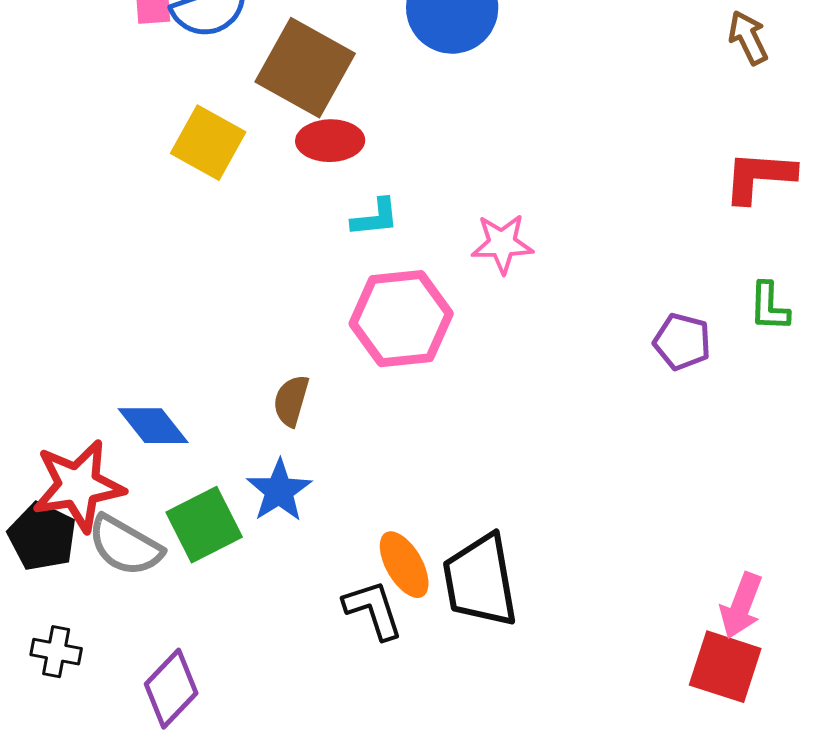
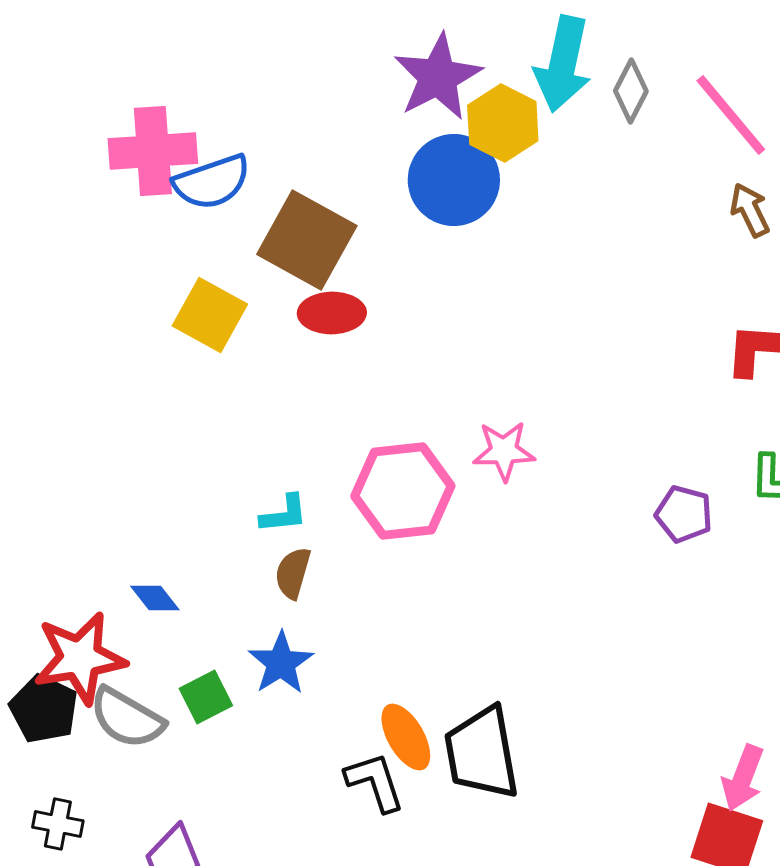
cyan L-shape: (375, 218) -> (284, 514), moved
pink star: (502, 244) -> (504, 451), moved
blue diamond: (153, 426) -> (155, 598), size x0.7
green square: (204, 525) -> (206, 697), size x0.7

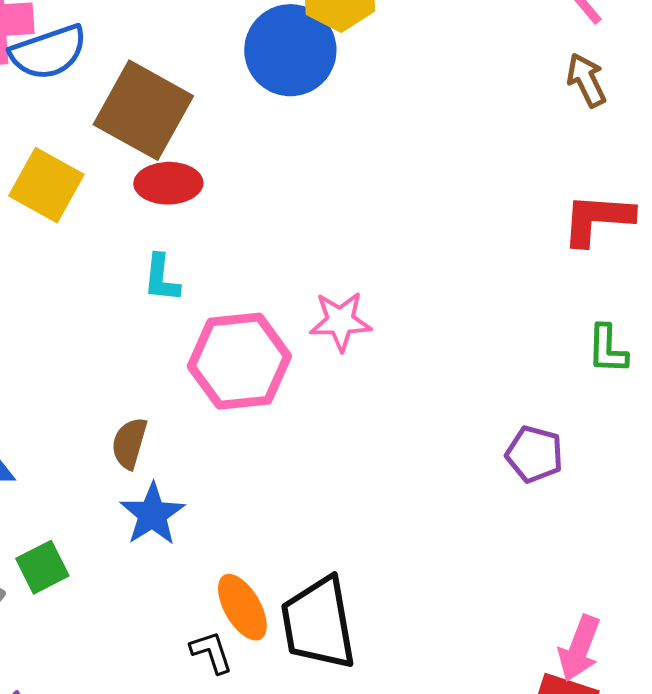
cyan L-shape: (284, 514) -> (161, 278), moved, turned 102
purple pentagon: (684, 514) -> (534, 454), moved
blue star: (281, 663) -> (152, 514), moved
black L-shape: (375, 782) -> (211, 652), size x0.7

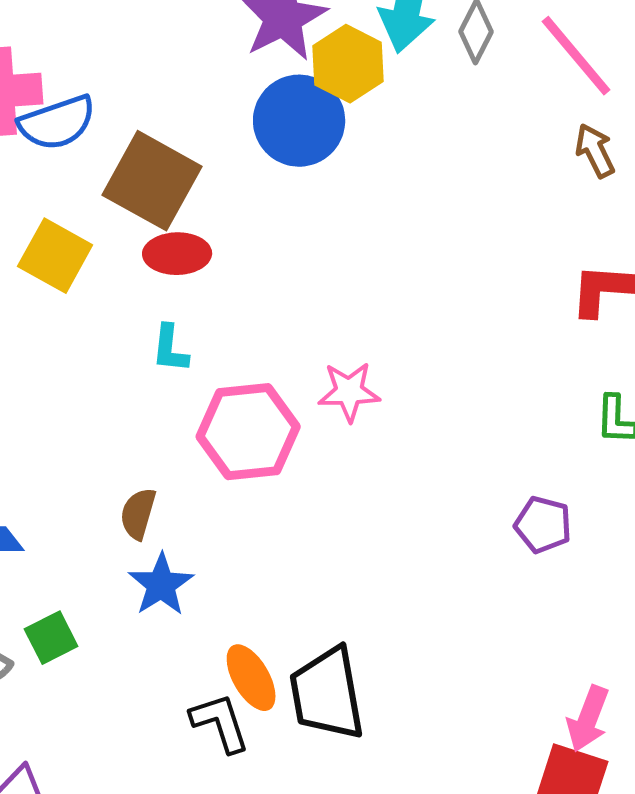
black L-shape: (211, 652) -> (220, 723), size x1.4

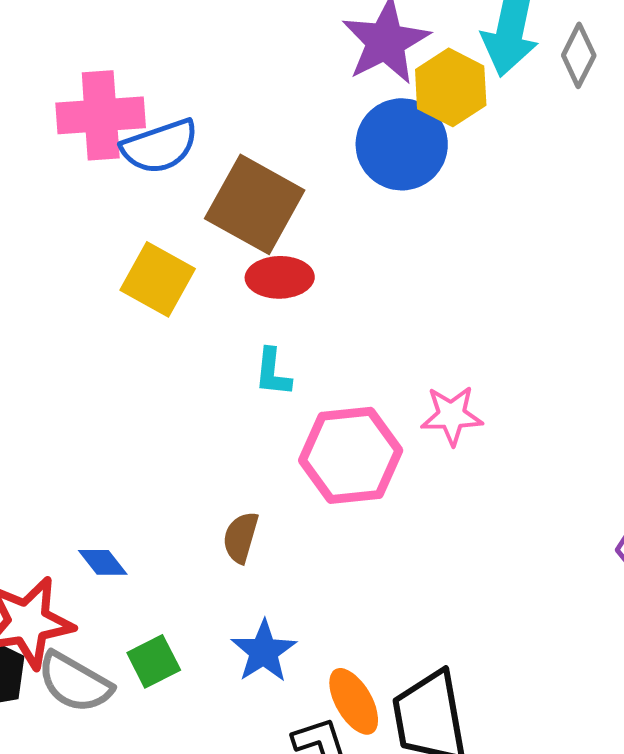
blue star: (161, 585) -> (264, 651), moved

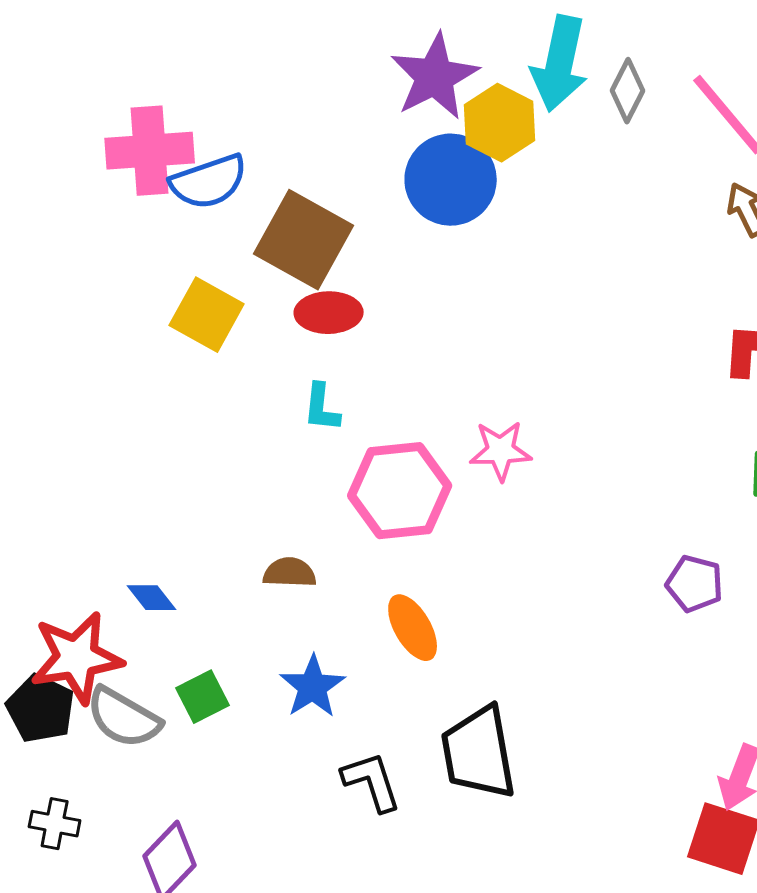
brown semicircle: (241, 537) -> (290, 573), turned 76
orange ellipse: (354, 701) -> (413, 628), moved

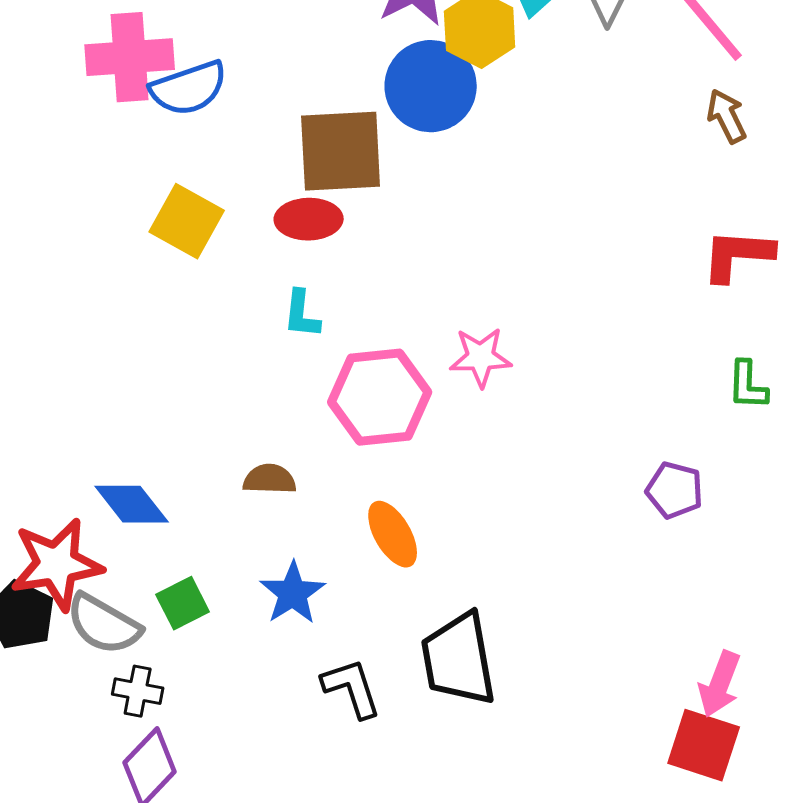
brown square: (304, 240) -> (341, 151), moved, turned -32
blue diamond: (152, 598) -> (132, 504), size x1.5
black cross: (55, 824) -> (138, 691), moved

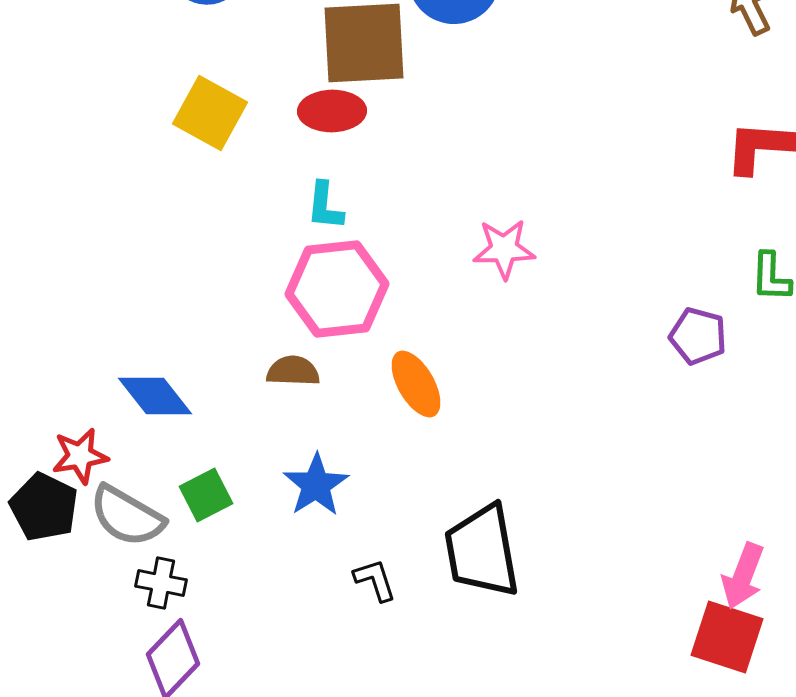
pink hexagon: (380, 397) -> (337, 289), moved
purple pentagon: (675, 490) -> (698, 336), moved
orange ellipse: (393, 534) -> (416, 384), moved
red star: (57, 564) -> (80, 456), size x0.6
black L-shape: (352, 688) -> (375, 580), size x0.7

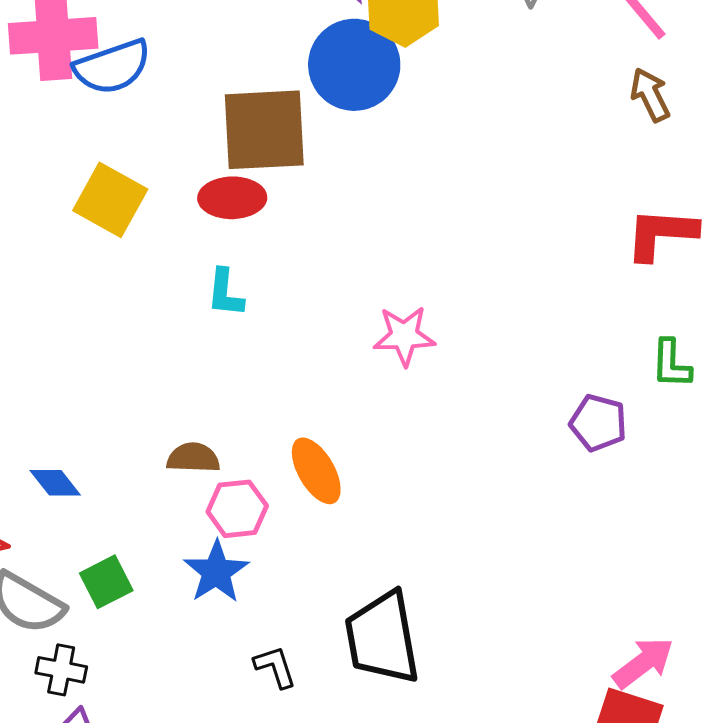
pink hexagon: (337, 289) -> (237, 509), moved, size x0.6
blue diamond: (155, 396) -> (55, 483), size x0.7
pink arrow: (743, 576) -> (643, 663), turned -148

